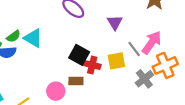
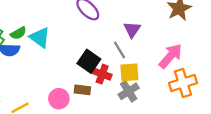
gray line: (134, 49) -> (119, 50), moved
gray cross: (144, 79) -> (129, 91), moved

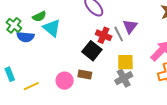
green semicircle: (18, 33) -> (39, 16), moved
gray line: (119, 50) -> (119, 34), moved
red cross: (102, 74) -> (104, 35), moved

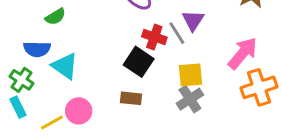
green cross: (14, 25) -> (22, 80), moved
cyan triangle: (52, 28) -> (65, 66), moved
pink circle: (65, 81) -> (79, 111), moved

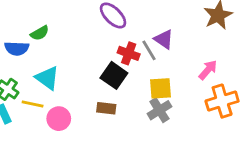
purple triangle: (193, 20) -> (164, 39), turned -30
blue semicircle: (37, 49) -> (17, 48), moved
pink arrow: (243, 53) -> (208, 70), size x0.7
yellow line: (52, 123) -> (33, 104), moved, turned 40

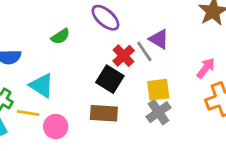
green semicircle: (40, 33) -> (60, 36), moved
red cross: (129, 53) -> (124, 56), turned 30
brown rectangle: (106, 108) -> (104, 113), size x1.4

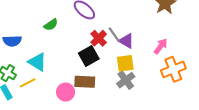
purple triangle: (159, 39) -> (126, 41), moved
black square: (110, 79) -> (89, 56), turned 30
yellow line: (28, 113) -> (28, 83), turned -35
pink circle: (56, 127) -> (66, 92), moved

